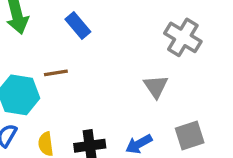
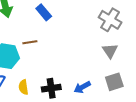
gray triangle: (156, 86) -> (110, 51), moved

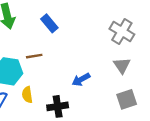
yellow semicircle: (23, 87) -> (27, 95), moved
blue arrow: (82, 87) -> (81, 79), moved

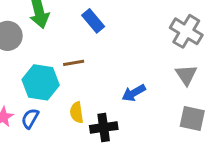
yellow semicircle: (27, 95) -> (77, 112), moved
gray square: (127, 99) -> (192, 118), turned 30

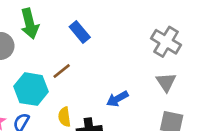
brown line: (74, 63) -> (62, 71), turned -30

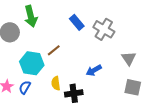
blue rectangle: (80, 32) -> (77, 22), moved
gray cross: (166, 42) -> (104, 29), moved

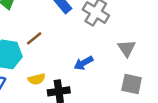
yellow semicircle: (56, 83) -> (37, 79), turned -96

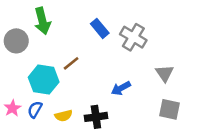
yellow semicircle: (37, 79) -> (64, 116), moved

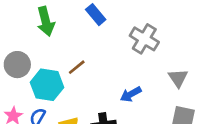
blue rectangle: (100, 28) -> (96, 15), moved
gray circle: (16, 41) -> (17, 65), moved

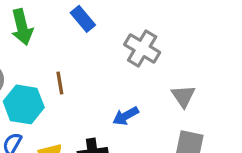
brown line: (77, 67) -> (60, 83), turned -60

